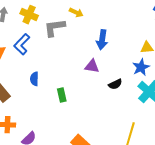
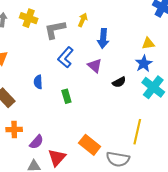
yellow arrow: (76, 13) -> (83, 20), moved, turned -88
blue L-shape: (22, 44) -> (66, 57), moved
purple triangle: (92, 66) -> (95, 66), turned 35

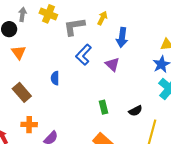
black semicircle: (119, 82) -> (135, 111), moved
green rectangle: (66, 96) -> (103, 107), moved

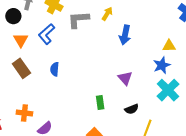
blue L-shape: (84, 55) -> (47, 34), moved
purple triangle: (112, 64) -> (125, 78), moved
brown rectangle: (22, 92) -> (21, 68), moved

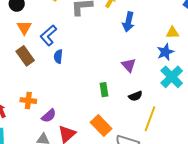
blue L-shape: (47, 34) -> (48, 35), moved

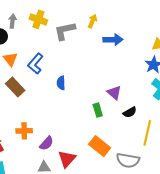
blue arrow: (128, 22) -> (113, 40), turned -96
blue semicircle: (58, 56) -> (61, 83), moved
purple triangle: (129, 65) -> (114, 93), moved

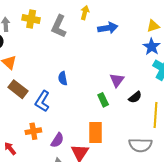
gray L-shape: (65, 31) -> (59, 26), turned -45
blue L-shape: (36, 64) -> (42, 101), moved
purple triangle: (114, 93) -> (117, 80), turned 35
orange rectangle: (100, 146) -> (96, 133), moved, turned 60

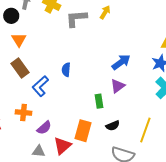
gray L-shape: (59, 26) -> (76, 18), turned 45
blue arrow: (108, 28) -> (121, 62), moved, turned -42
black semicircle: (135, 97) -> (113, 126), moved

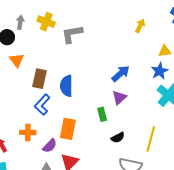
yellow arrow: (105, 12) -> (140, 26), moved
brown rectangle: (20, 68) -> (39, 79), moved, turned 54
blue semicircle: (66, 70) -> (66, 86), size x1.5
orange rectangle: (83, 131) -> (68, 129), moved

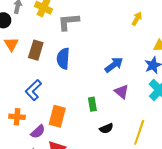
brown rectangle: (39, 79) -> (36, 50), moved
blue semicircle: (66, 86) -> (63, 59), moved
purple triangle: (119, 98) -> (122, 92), moved, turned -42

